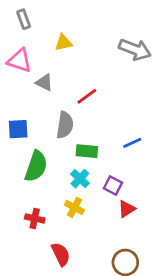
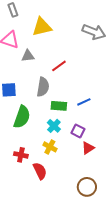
yellow triangle: (63, 43) -> (42, 27), size x1.5
gray triangle: (44, 82) -> (28, 56), turned -32
blue line: (132, 143) -> (84, 102), moved
red semicircle: (61, 254) -> (40, 171), moved

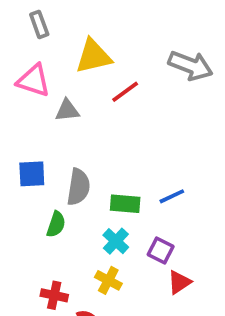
red line: (59, 66) -> (125, 92), moved
gray semicircle: (43, 87) -> (78, 187), moved
green semicircle: (22, 117) -> (56, 224), size x0.6

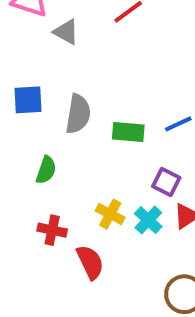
gray triangle: (67, 110) -> (66, 32), turned 35
green semicircle: (56, 224) -> (46, 170), moved
cyan cross: (116, 241) -> (148, 220), moved

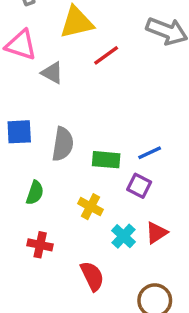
purple square: (166, 182) -> (139, 186), moved
yellow cross: (110, 214) -> (90, 207), moved
red semicircle: (90, 262) -> (92, 276), moved

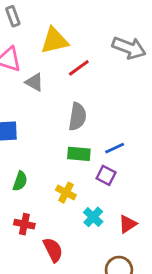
gray semicircle: (63, 144) -> (77, 117), moved
red triangle: (157, 233) -> (128, 224), moved
red semicircle: (92, 276) -> (53, 250), moved

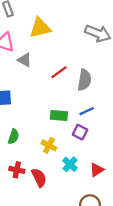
red line: (79, 68) -> (59, 72), moved
gray semicircle: (77, 117) -> (84, 80), moved
red semicircle: (53, 250) -> (39, 178), moved

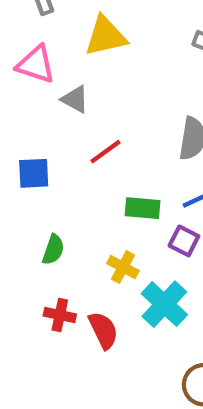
red line: (59, 72) -> (106, 152), moved
cyan cross: (70, 164) -> (164, 304), size x1.5

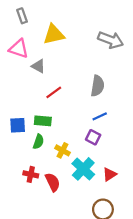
blue square: (34, 173) -> (18, 125), moved
green rectangle: (143, 208) -> (43, 121), moved
green semicircle: (53, 250) -> (38, 142), moved

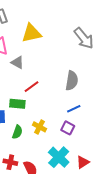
gray arrow: (111, 40) -> (84, 38), turned 30
green rectangle: (43, 121) -> (17, 104), moved
yellow cross: (62, 150) -> (40, 127), moved

